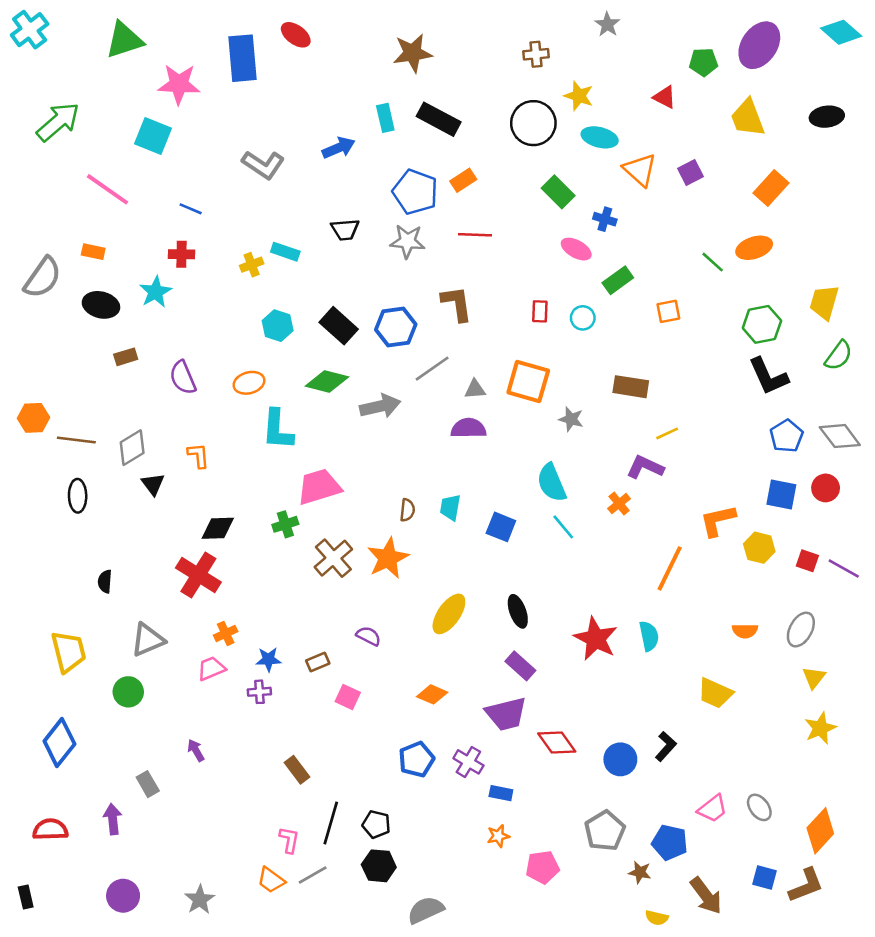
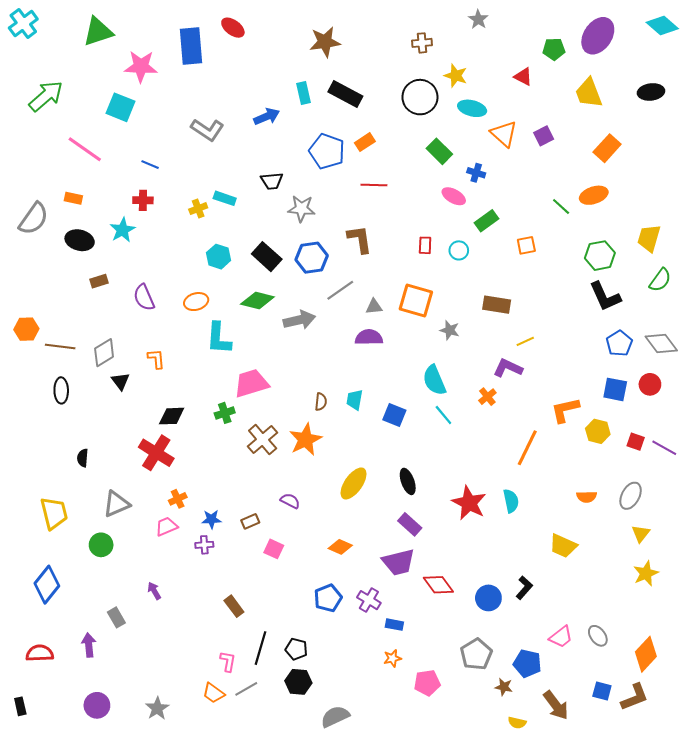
gray star: (407, 241) -> (301, 209), moved

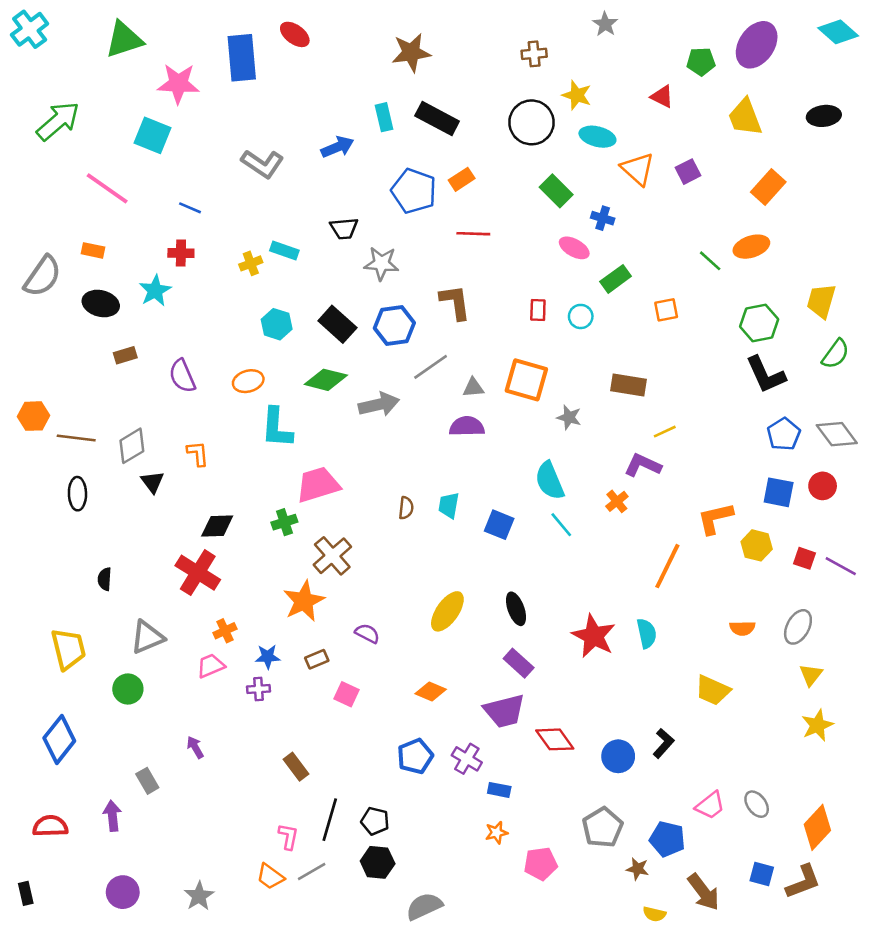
orange star: (305, 440) -> (304, 601), moved

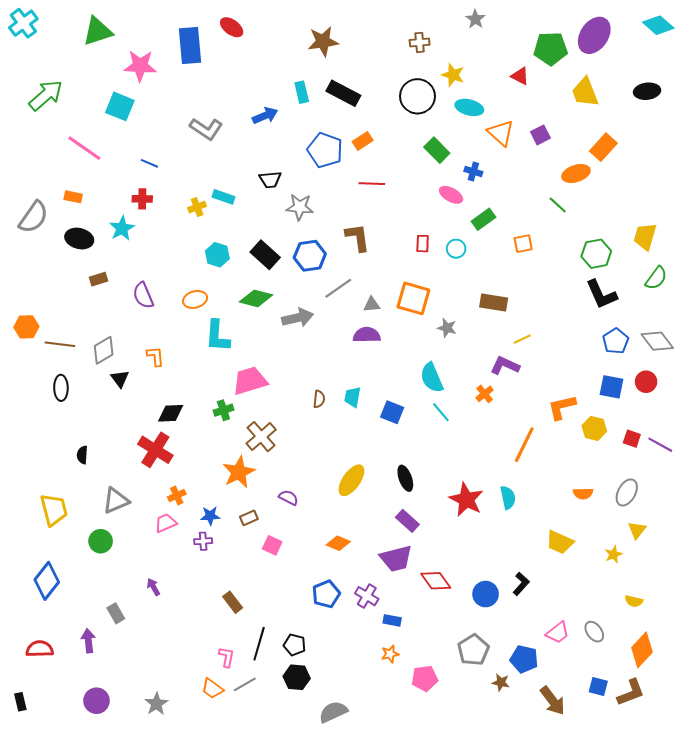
green pentagon: (701, 62) -> (551, 49), size x1.5
orange ellipse: (751, 247) -> (576, 173), moved
yellow star: (817, 725) -> (614, 554), moved, size x0.7
yellow semicircle: (654, 914) -> (634, 601), moved

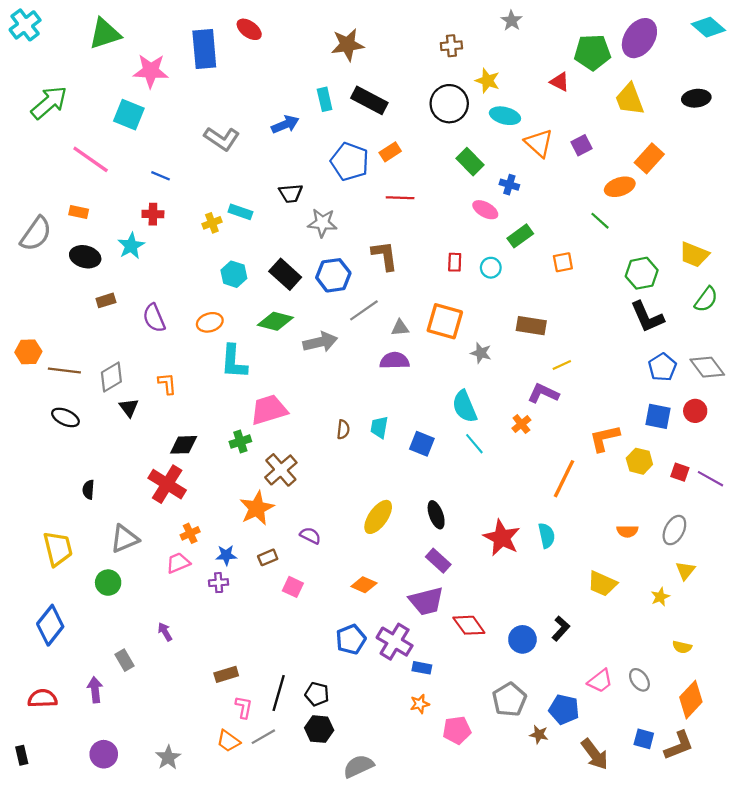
yellow trapezoid: (645, 236) -> (694, 255), turned -84
black ellipse: (61, 388) -> (65, 417), turned -65
purple cross: (367, 596) -> (395, 642), size x1.4
brown rectangle: (233, 602) -> (226, 674), moved, turned -70

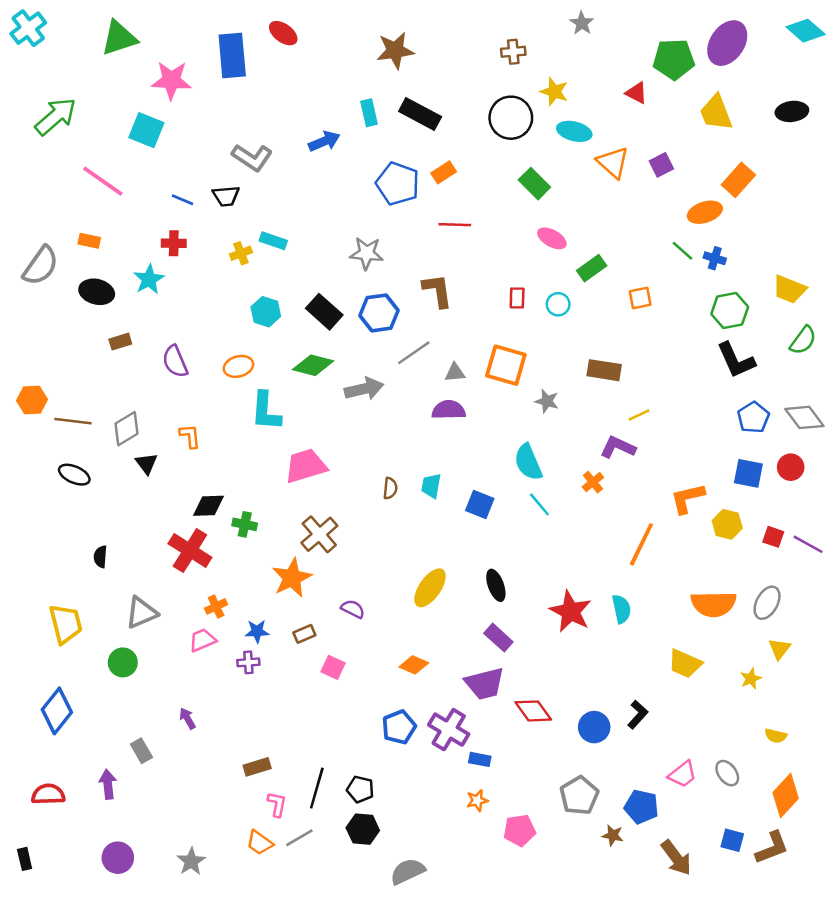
blue cross: (509, 185) -> (715, 258), moved
black trapezoid: (291, 193) -> (226, 196), moved
green cross: (240, 442) -> (245, 524), moved, turned 30
orange semicircle: (627, 531) -> (714, 604), size x1.8

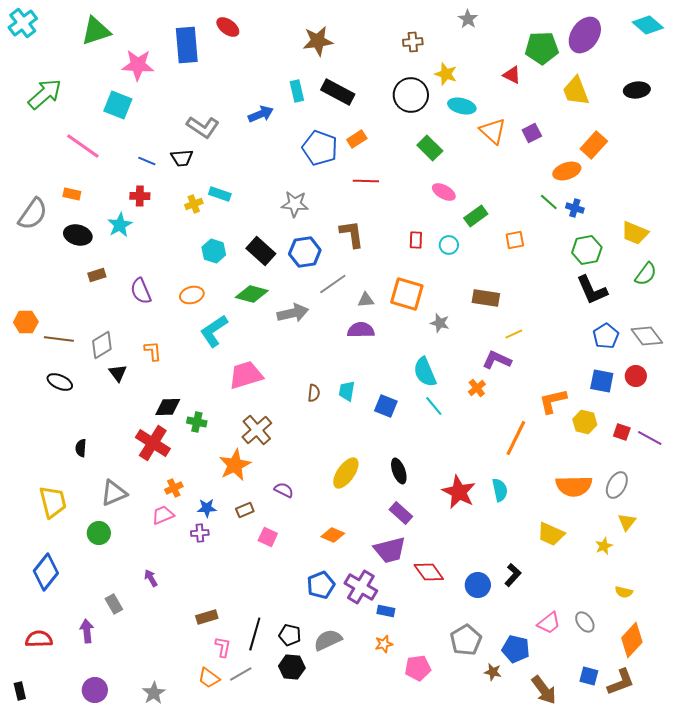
cyan L-shape: (266, 411) -> (214, 331), turned 52
gray semicircle: (408, 871) -> (328, 640), moved

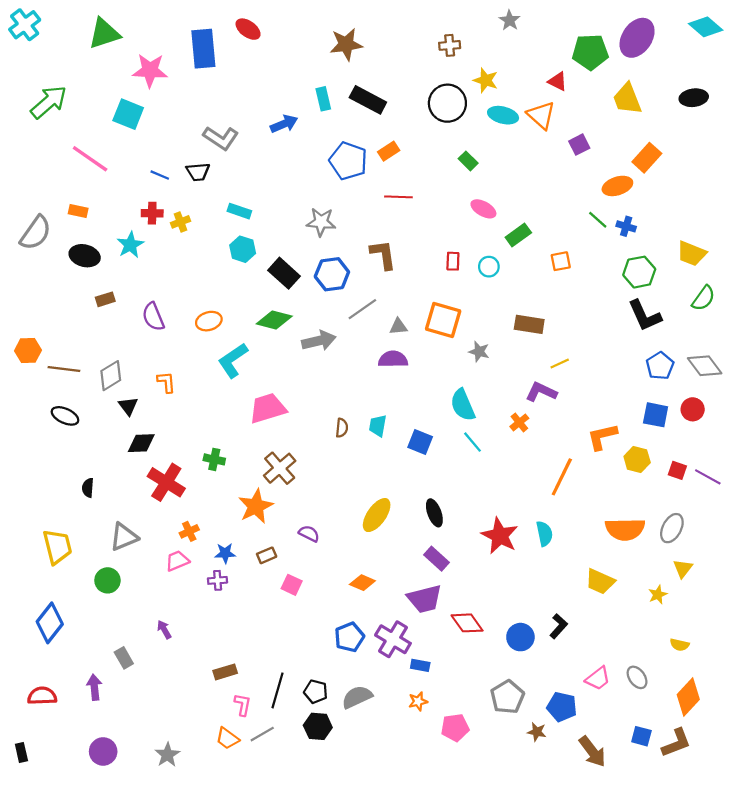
orange triangle: (493, 131) -> (541, 115), moved
green rectangle: (430, 148) -> (468, 161), size x0.7
yellow cross: (194, 204) -> (180, 222), moved
cyan hexagon: (214, 251) -> (243, 249), moved
black diamond: (168, 407) -> (141, 443), moved

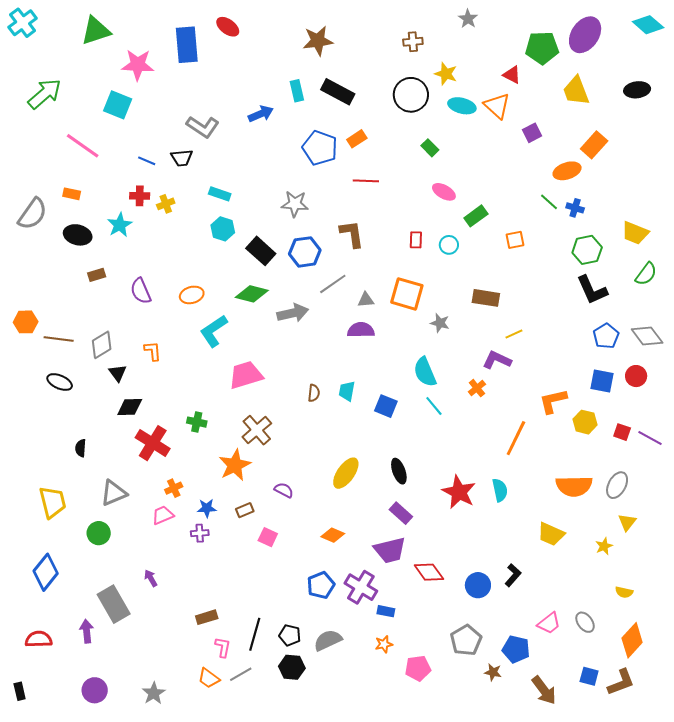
gray rectangle: (124, 658) -> (114, 604), size x1.8

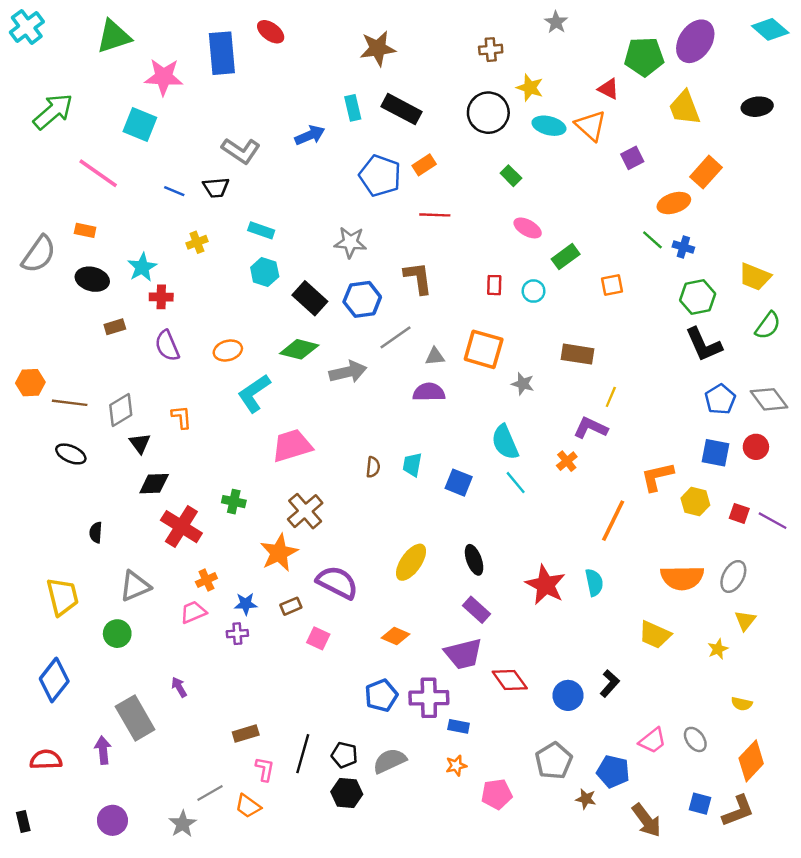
red cross: (140, 196) -> (161, 297), moved
yellow line: (514, 334) -> (611, 397), turned -42
purple semicircle: (284, 490) -> (337, 582), size x1.8
purple cross: (361, 587) -> (429, 698), turned -32
gray line: (241, 674) -> (210, 793), moved

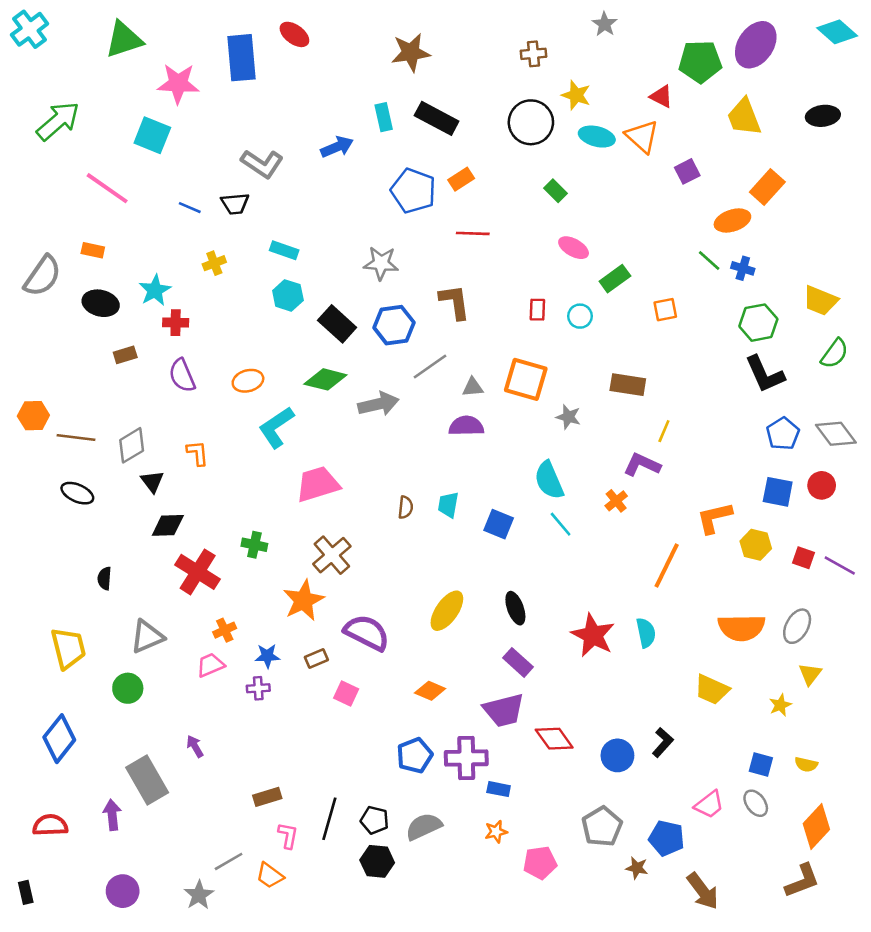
blue square: (700, 804) -> (761, 764), moved

